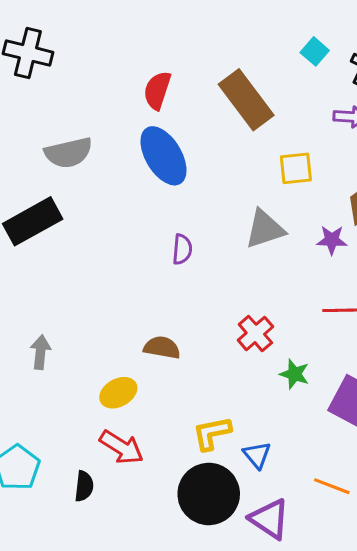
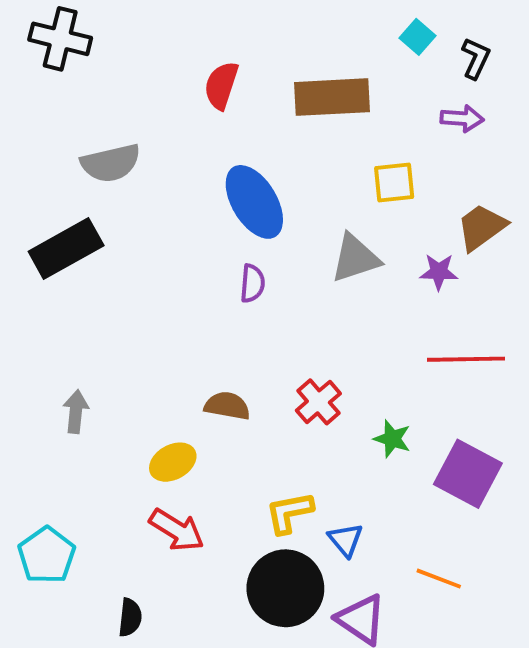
brown rectangle: (246, 100) -> (332, 97), turned -56
blue ellipse: (164, 156) -> (254, 202), moved
red cross: (255, 333) -> (318, 402), moved
black semicircle: (84, 486) -> (130, 617), moved

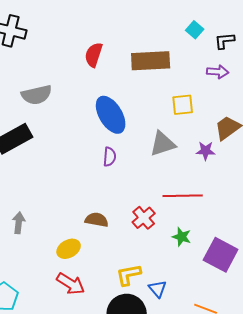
black L-shape: (476, 58) -> (225, 41), turned -120
red line: (466, 359) -> (183, 196), moved

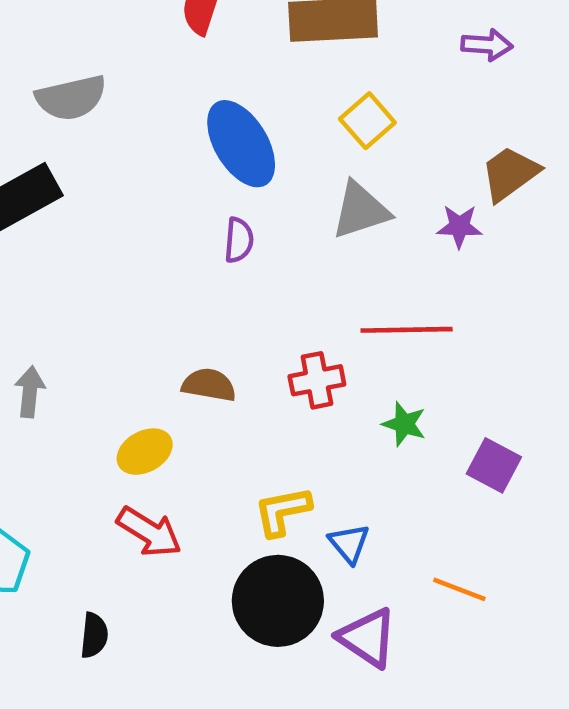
yellow square: (183, 105) -> (367, 121), moved, turned -35
red cross: (144, 218) -> (317, 380), turned 30
purple square: (221, 255) -> (494, 465), size x0.7

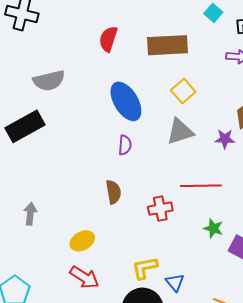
brown semicircle: (209, 385) -> (113, 192), moved, turned 70
green star: (404, 424) -> (213, 228), moved

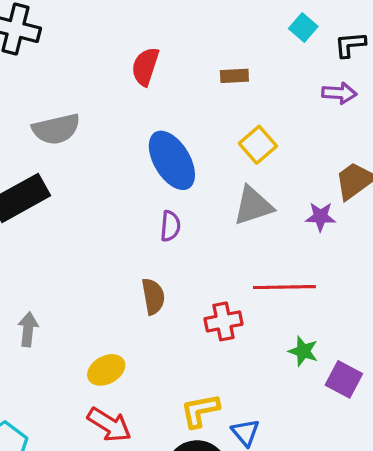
brown rectangle: (168, 45) -> (234, 76), size x0.5

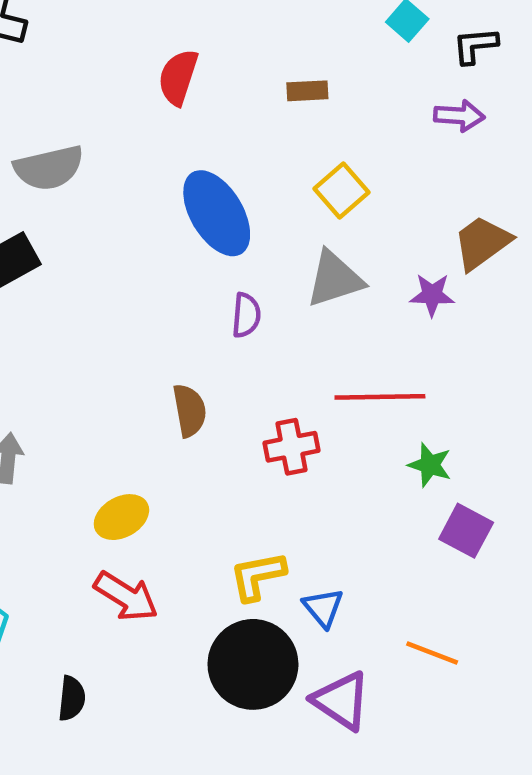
purple semicircle: (170, 226) -> (246, 315), moved
green star: (303, 351) -> (430, 465), moved

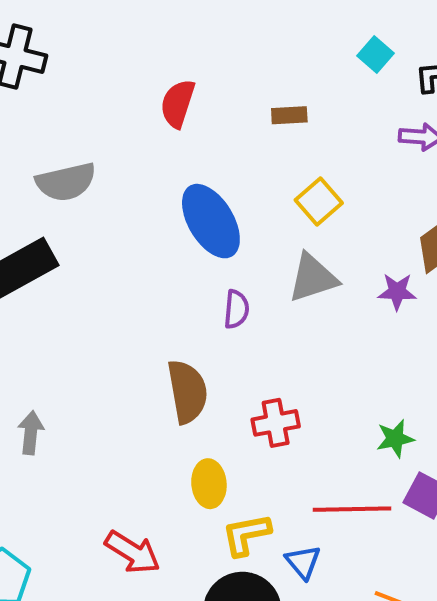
red line: (380, 397) -> (352, 509), moved
brown semicircle: (190, 410) -> (187, 392), size x1.4
green star: (430, 465) -> (395, 439), turned -30
yellow ellipse: (121, 517) -> (209, 484), moved, turned -66

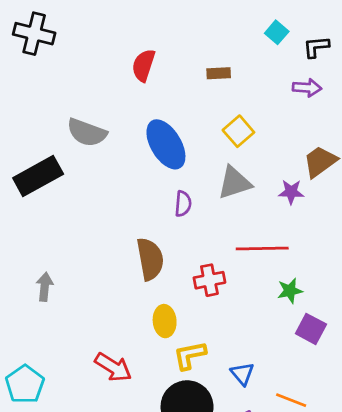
gray semicircle: (66, 182) -> (87, 133), moved, turned 33
red line: (352, 509) -> (262, 249), moved
blue triangle: (303, 562) -> (242, 374), moved

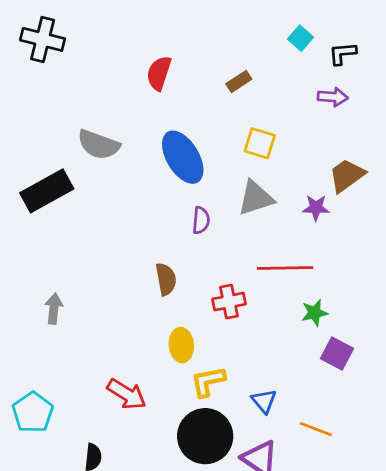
brown rectangle: (219, 73) -> (239, 82), turned -30
yellow square: (238, 131) -> (260, 143), turned -32
brown semicircle: (150, 259) -> (166, 279), size x0.7

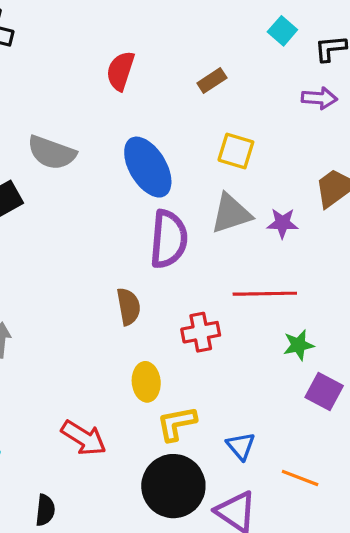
purple star: (316, 208) -> (282, 223), moved
purple semicircle: (201, 220) -> (169, 239), size x1.8

